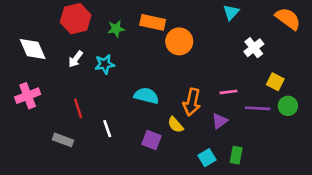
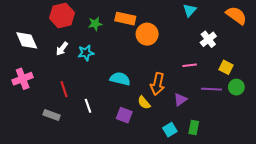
pink line: (229, 92) -> (190, 65), moved

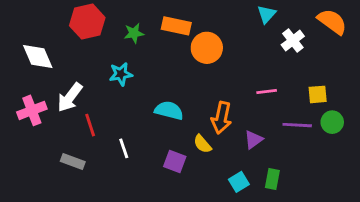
white cross: (208, 39) -> (293, 41), moved
white arrow: (62, 49) -> (70, 97), moved, size x1.5
yellow square: (226, 67) -> (318, 94), turned -32

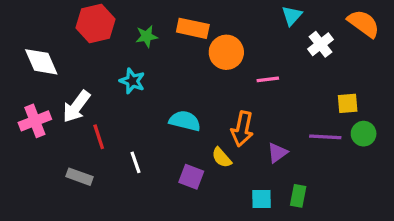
cyan star: (121, 74) -> (132, 81), turned 30
pink line: (267, 92) -> (268, 79), moved
cyan square: (239, 182) -> (261, 199), turned 30

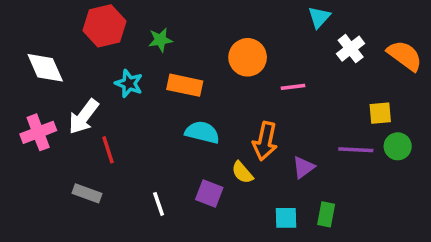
orange semicircle: (364, 24) -> (405, 56), moved
orange rectangle: (193, 28) -> (185, 85), moved
cyan star: (132, 81) -> (129, 83), moved
white line: (135, 162) -> (159, 204), moved

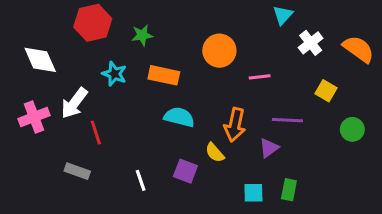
yellow square: (380, 113) -> (326, 91), moved, turned 35
purple line: (356, 150) -> (287, 120), moved

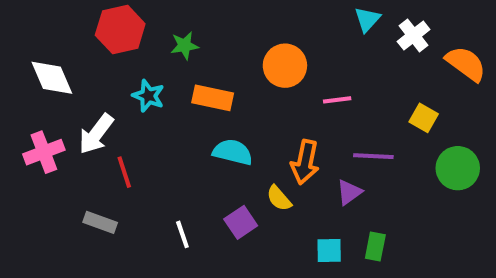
white cross: (311, 43) -> (414, 36), moved
green circle: (352, 129) -> (458, 168), size x1.4
purple square: (185, 171) -> (241, 222), turned 35

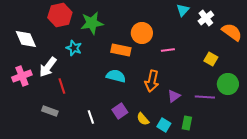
green star: (184, 46) -> (92, 23), size x1.6
orange rectangle: (213, 98) -> (121, 50), moved
purple line: (373, 156) -> (205, 97), moved
yellow semicircle: (279, 198) -> (143, 119), moved
cyan square: (329, 251) -> (164, 125), turned 32

